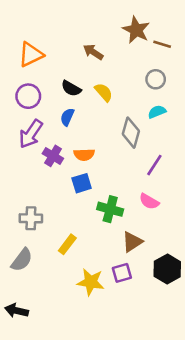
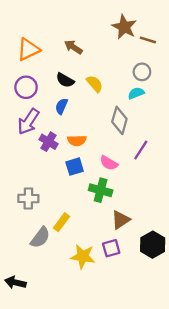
brown arrow: (93, 52) -> (73, 47), moved
cyan semicircle: (157, 112) -> (136, 93), moved
pink semicircle: (149, 201) -> (109, 163), moved
gray semicircle: (22, 260) -> (40, 238), moved

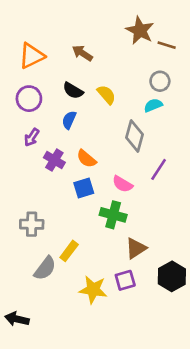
purple arrow: (28, 122) -> (32, 137), size x0.6
orange semicircle: (77, 141) -> (86, 159), turned 42

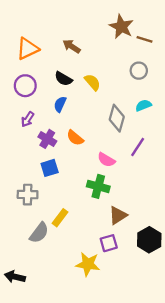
cyan semicircle: (153, 105) -> (143, 105), moved
blue square: (84, 188) -> (50, 168), moved
yellow star: (93, 290) -> (88, 264), moved

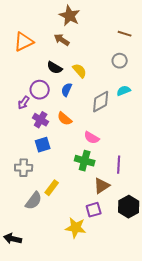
brown star: (121, 27) -> (70, 16), moved
purple circle: (25, 86) -> (40, 90), moved
blue semicircle: (60, 104) -> (67, 90), moved
gray diamond: (117, 118) -> (101, 102), turned 45
purple line: (138, 147) -> (119, 165), moved, turned -30

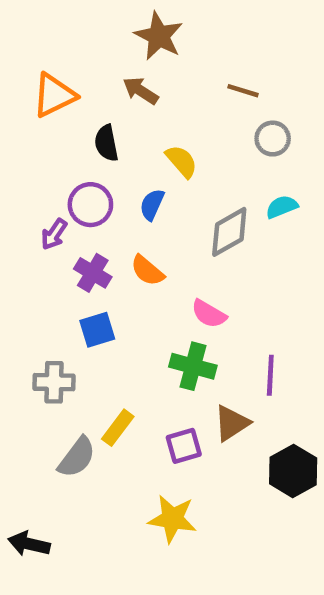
brown line: (125, 34) -> (243, 91), moved
black semicircle: (55, 68) -> (106, 143), moved, turned 49
purple square: (94, 210) -> (184, 446), moved

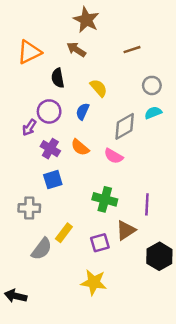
brown line: (243, 91) -> (132, 50), turned -35
gray circle: (273, 139) -> (152, 85), moved
pink semicircle: (209, 314) -> (113, 156), moved

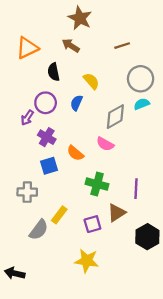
gray circle: (152, 85) -> (141, 79), size x1.5
orange semicircle: (80, 147) -> (75, 153), moved

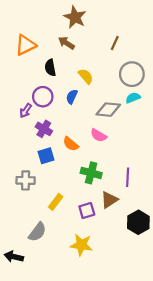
brown line: (122, 46) -> (115, 43), turned -48
gray diamond: (115, 117) -> (108, 110), turned 35
gray semicircle: (39, 230) -> (37, 232), moved

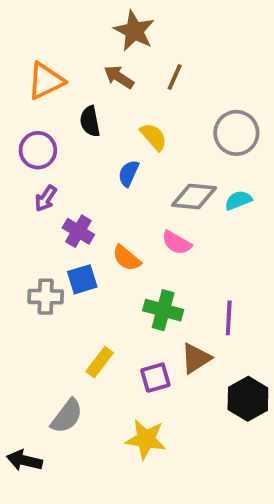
brown line: (115, 43) -> (175, 77), moved
purple circle: (43, 97) -> (38, 150), moved
cyan semicircle: (133, 98) -> (238, 200), moved
gray cross: (26, 180) -> (46, 297), moved

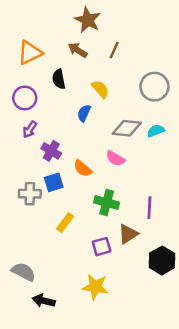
yellow rectangle: (100, 362) -> (65, 223), moved
gray semicircle: (67, 416) -> (23, 272), moved, turned -100
black arrow: (24, 460) -> (44, 301), moved

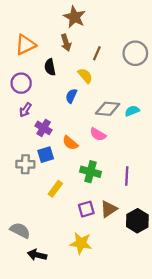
brown arrow: (78, 50) -> (66, 43), turned -140
brown line: (114, 50) -> (97, 53), moved
gray circle: (154, 87) -> (135, 53), moved
brown triangle: (128, 234) -> (109, 209), moved

